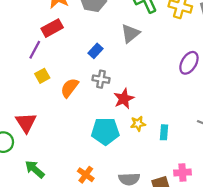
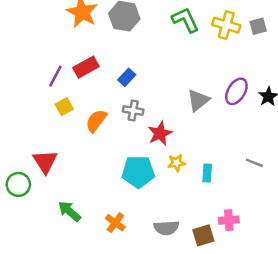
red rectangle: (52, 28) -> (86, 67), moved
gray triangle: (130, 33) -> (198, 100), moved
green arrow: (35, 169) -> (69, 211), moved

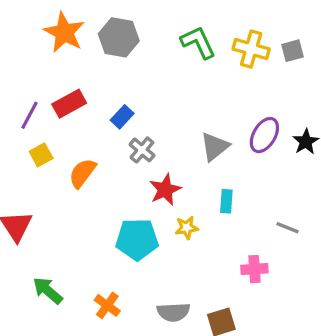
gray cross: (133, 110) -> (142, 150), moved, turned 30
cyan rectangle: (207, 173) -> (226, 201), moved
pink cross: (229, 220) -> (254, 269), moved

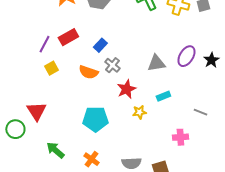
gray triangle: (215, 147) -> (156, 63), turned 30
orange semicircle: (82, 173) -> (88, 72), moved, turned -108
cyan rectangle: (226, 201) -> (163, 96), turned 64
cyan pentagon: (137, 239) -> (95, 119), moved

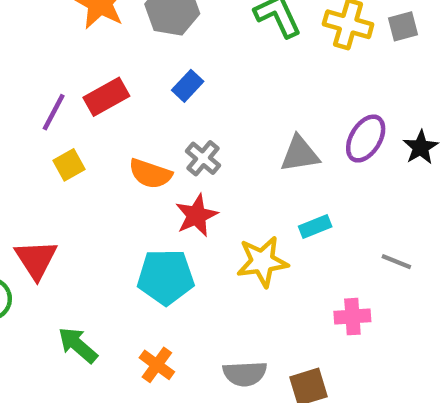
blue rectangle: (100, 45) -> (188, 86), moved
red star: (126, 89) -> (196, 215), moved
yellow star: (139, 112) -> (262, 262), size x1.6

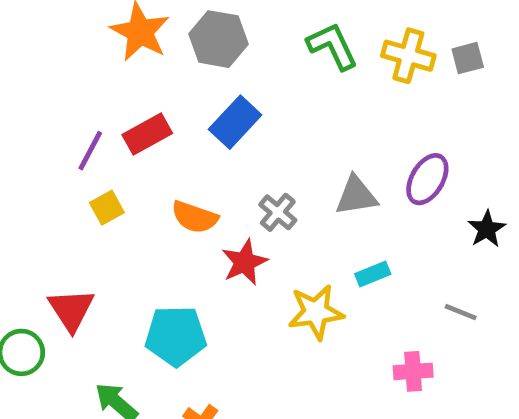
blue rectangle: (188, 86) -> (235, 122), size x1.5
black star: (421, 147) -> (487, 229), moved
gray cross: (203, 158) -> (278, 212), moved
cyan pentagon: (166, 277) -> (176, 336), moved

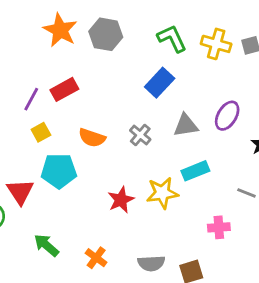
blue rectangle: (235, 122) -> (160, 83), moved
red star: (245, 262) -> (121, 200), moved
cyan rectangle: (373, 274) -> (195, 171), size x1.4
cyan pentagon: (176, 336) -> (59, 171), moved

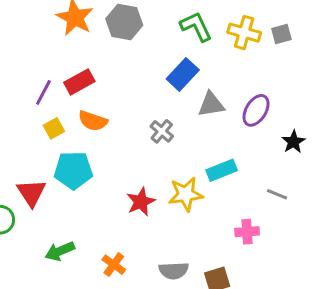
gray triangle: (186, 125) -> (211, 104), moved
orange semicircle: (92, 138) -> (93, 121), moved
green arrow: (46, 245) -> (60, 251), turned -64

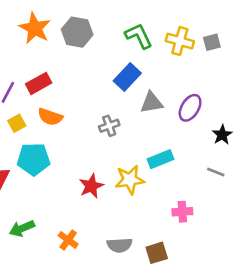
gray cross: (162, 131) -> (109, 126), turned 30
gray line: (277, 194) -> (216, 172), moved

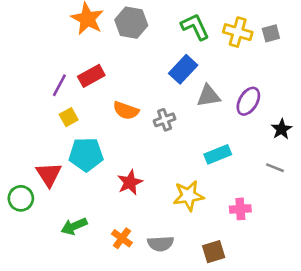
orange semicircle: (50, 117) -> (126, 111), moved
yellow star: (130, 180) -> (188, 196), moved
red star: (91, 186) -> (130, 182), moved
gray semicircle: (119, 245) -> (161, 244), moved

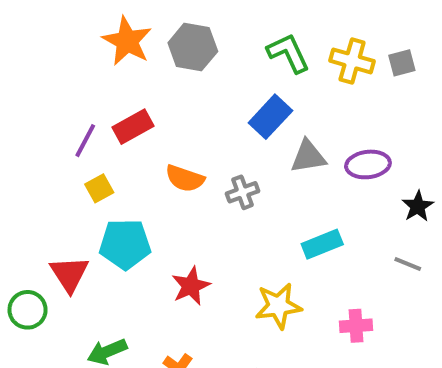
purple ellipse: (248, 101) -> (368, 164), turned 52

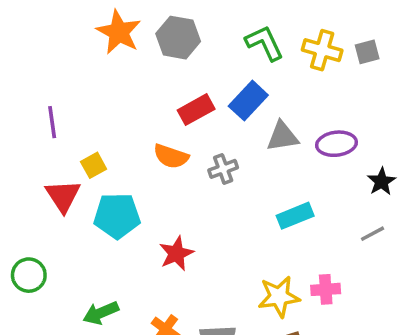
red rectangle: (133, 127) -> (196, 110), moved
purple line: (85, 141) -> (52, 122), moved, turned -36
gray line: (408, 264) -> (372, 234), turned -50
red triangle: (69, 274) -> (63, 196), moved
yellow star: (278, 306) -> (279, 297), moved

